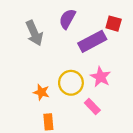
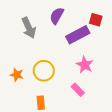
yellow circle: (71, 83) -> (44, 71), moved
orange star: (41, 92) -> (17, 75), moved

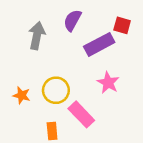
gray arrow: (29, 28) -> (37, 36), turned -145
pink rectangle: (78, 90) -> (81, 114), moved, size x1.5

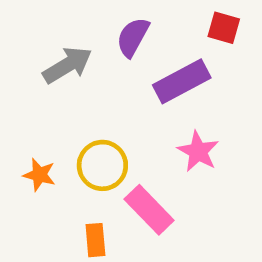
red square: (122, 25) -> (224, 28), moved
gray arrow: (37, 36) -> (67, 65), turned 48

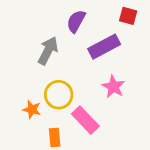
gray arrow: (67, 65) -> (48, 51), moved, turned -32
orange star: (39, 175) -> (32, 109), moved

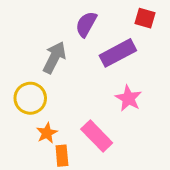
yellow circle: (59, 95) -> (30, 98), moved
orange star: (32, 109) -> (47, 133), moved, turned 30

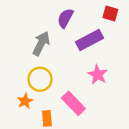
yellow circle: (30, 98) -> (40, 79), moved
orange star: (47, 133) -> (25, 101), moved

